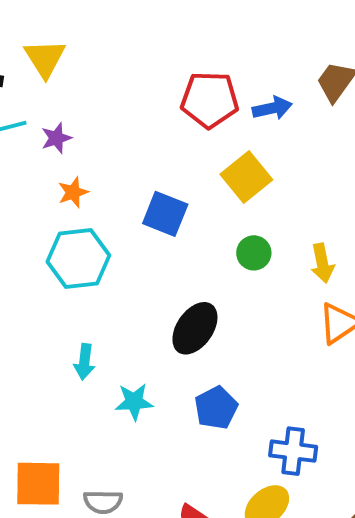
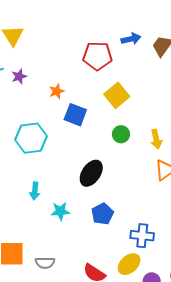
blue arrow: (272, 108) -> (131, 39), moved
orange star: (73, 192) -> (57, 91), moved

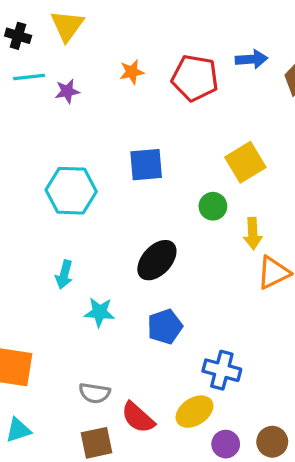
orange star: (57, 91) -> (132, 72), moved
yellow square: (117, 95) -> (245, 162), moved
blue square: (75, 115) -> (146, 165), turned -35
yellow arrow: (156, 139) -> (253, 233), moved
gray semicircle: (45, 263) -> (95, 393), moved

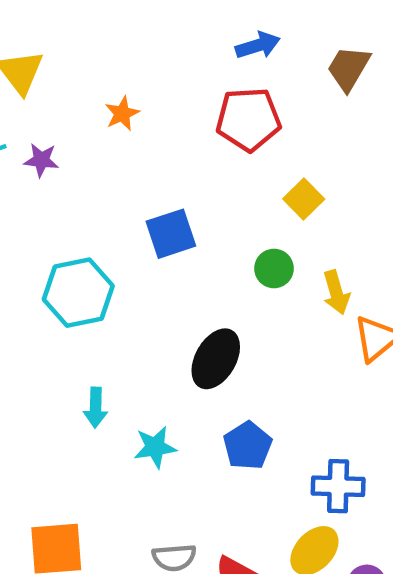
blue arrow: (251, 59) -> (258, 45), moved
red pentagon: (195, 78) -> (248, 119), moved
purple star: (67, 91) -> (41, 160), turned 30
yellow square: (245, 162) -> (304, 199), size x0.7

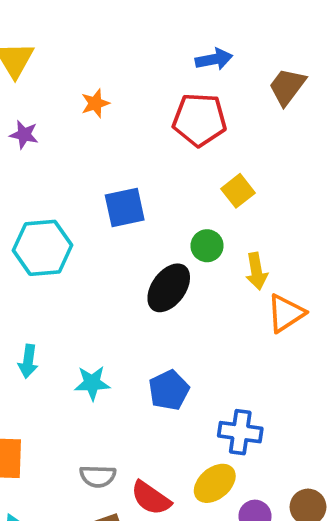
black ellipse: (216, 359) -> (169, 288), moved
cyan arrow: (96, 408) -> (28, 361), moved

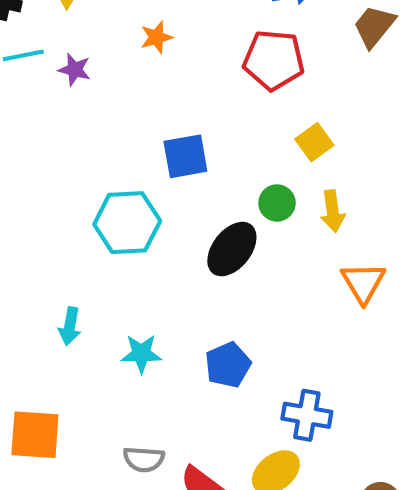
cyan hexagon: (43, 248) -> (127, 223), moved
yellow arrow: (256, 271) -> (333, 211), moved
orange triangle: (286, 313) -> (363, 283), turned -30

